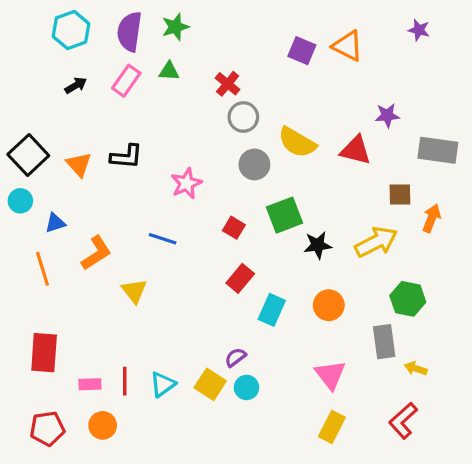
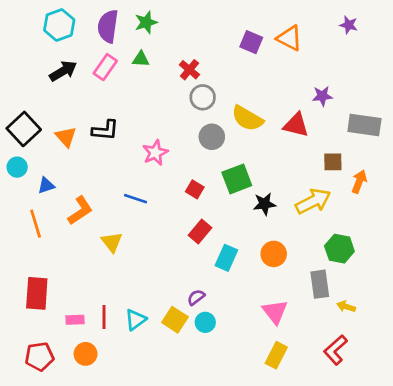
black arrow: (76, 85) -> (63, 71), size x1.5

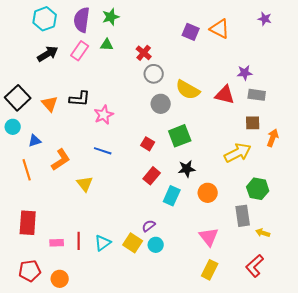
gray rectangle: (364, 125) -> (257, 95), moved, size x0.7
pink star: (155, 153) -> (104, 115), moved
black star: (264, 204) -> (187, 169), moved
orange circle: (86, 354) -> (60, 279), moved

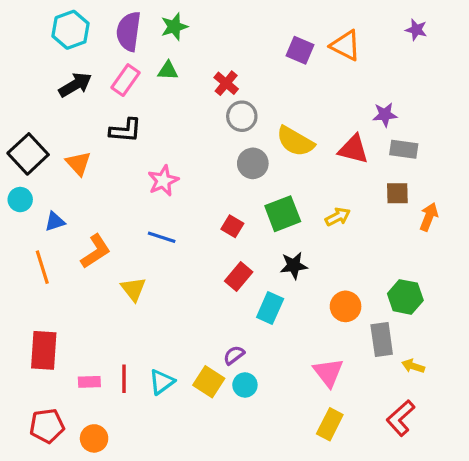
black L-shape: (80, 99) -> (126, 130), moved
yellow arrow: (238, 153) -> (338, 217), moved, size x0.6
orange circle: (208, 193) -> (346, 306), moved

